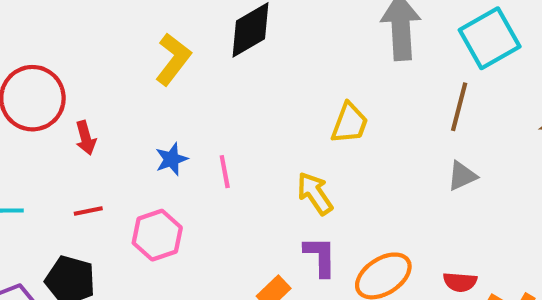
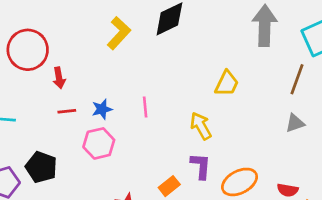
blue star: (172, 159) -> (102, 109), moved
red line: (88, 211) -> (67, 111), moved

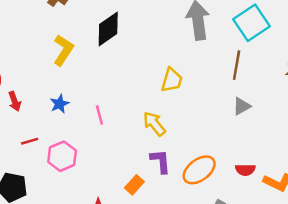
blue star: (102, 109) -> (60, 104), moved
red line: (67, 111) -> (30, 141), moved

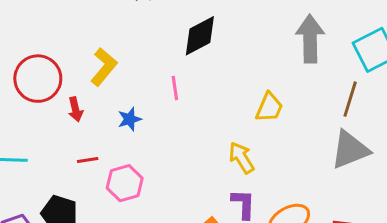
yellow L-shape: (63, 50) -> (104, 67), moved
gray triangle: (242, 106) -> (350, 150), size x1.8
pink line: (99, 115) -> (175, 88), moved

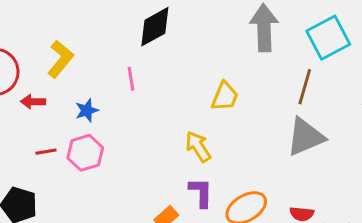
red arrow: (75, 109) -> (33, 102), turned 105
pink hexagon: (125, 183) -> (85, 153), moved

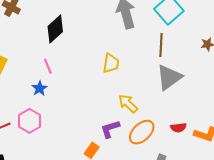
blue star: (87, 110) -> (40, 88), moved
yellow arrow: (198, 147) -> (128, 104), moved
purple L-shape: (201, 192) -> (110, 129), turned -95

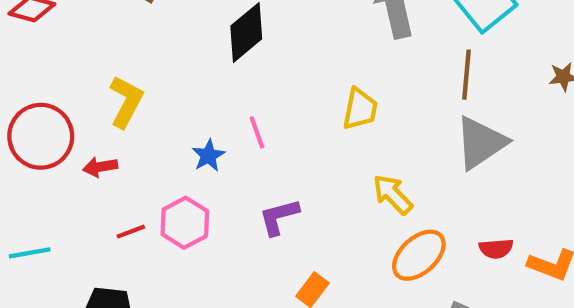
pink line: (48, 66) -> (257, 132), moved
purple L-shape: (110, 129) -> (279, 217), moved

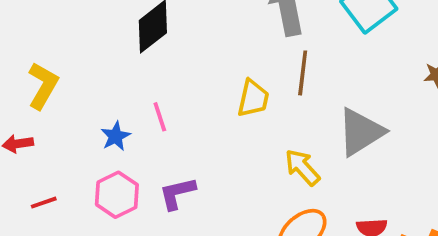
brown line: (466, 75) -> (303, 73), moved
yellow arrow: (393, 194) -> (302, 167), moved
pink hexagon: (185, 223) -> (117, 195), moved

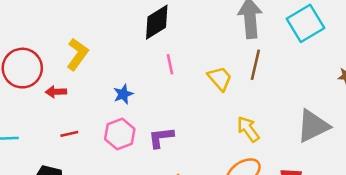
yellow trapezoid: (253, 98) -> (220, 78), turned -60
pink line: (160, 117) -> (170, 64), moved
gray triangle: (361, 132) -> (313, 126), moved

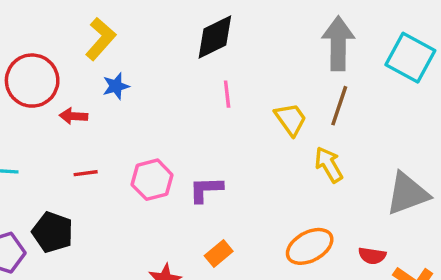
cyan square: (305, 23) -> (410, 58), turned -36
yellow L-shape: (77, 54) -> (101, 39), moved
blue star: (123, 94) -> (116, 86), moved
yellow arrow: (248, 129) -> (329, 165), moved

